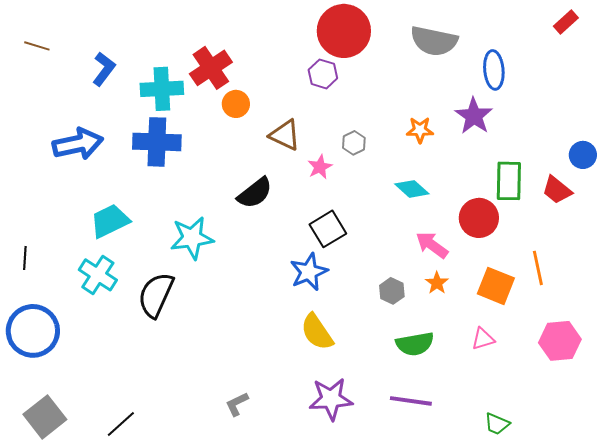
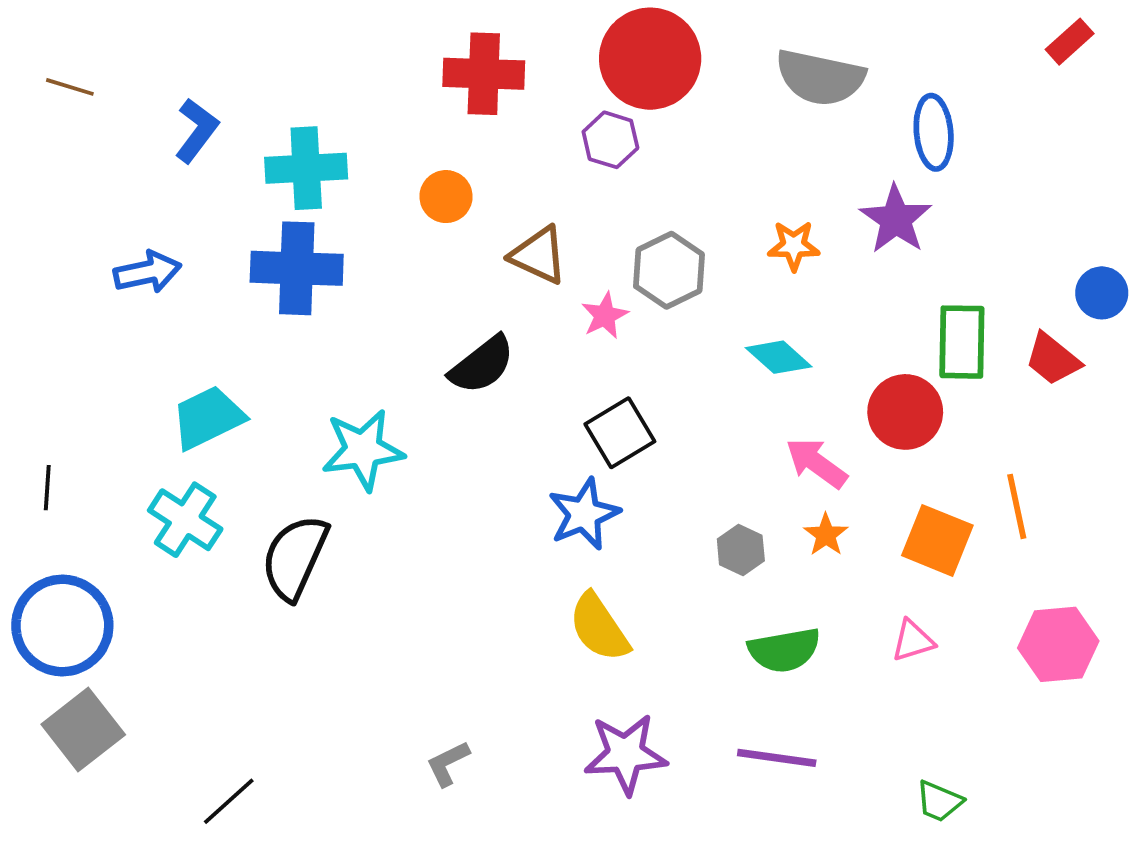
red cross: (211, 68) -> (484, 74), moved, turned 36
gray hexagon: (354, 143) -> (669, 270), size x1.6
blue arrow: (78, 144) -> (147, 272), size x0.7
gray square: (45, 417) -> (83, 729), moved

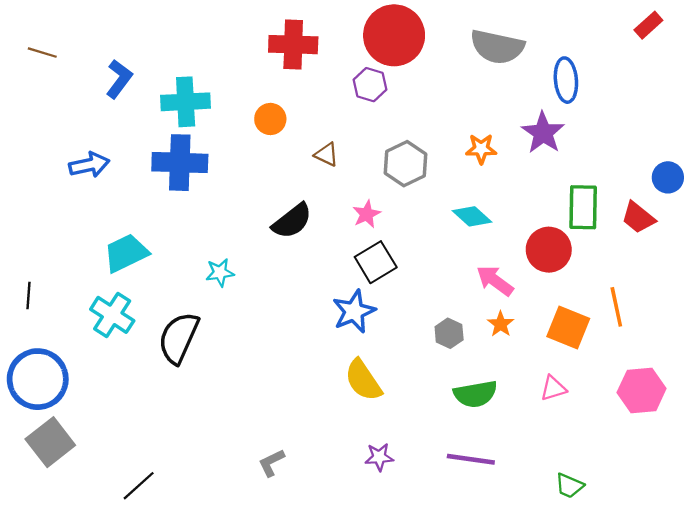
brown triangle: (539, 255) -> (326, 155), size x0.7
pink star: (605, 316) -> (367, 214), moved
cyan star: (363, 450) -> (220, 273), size x0.6
purple star: (626, 754) -> (379, 457), size x0.6

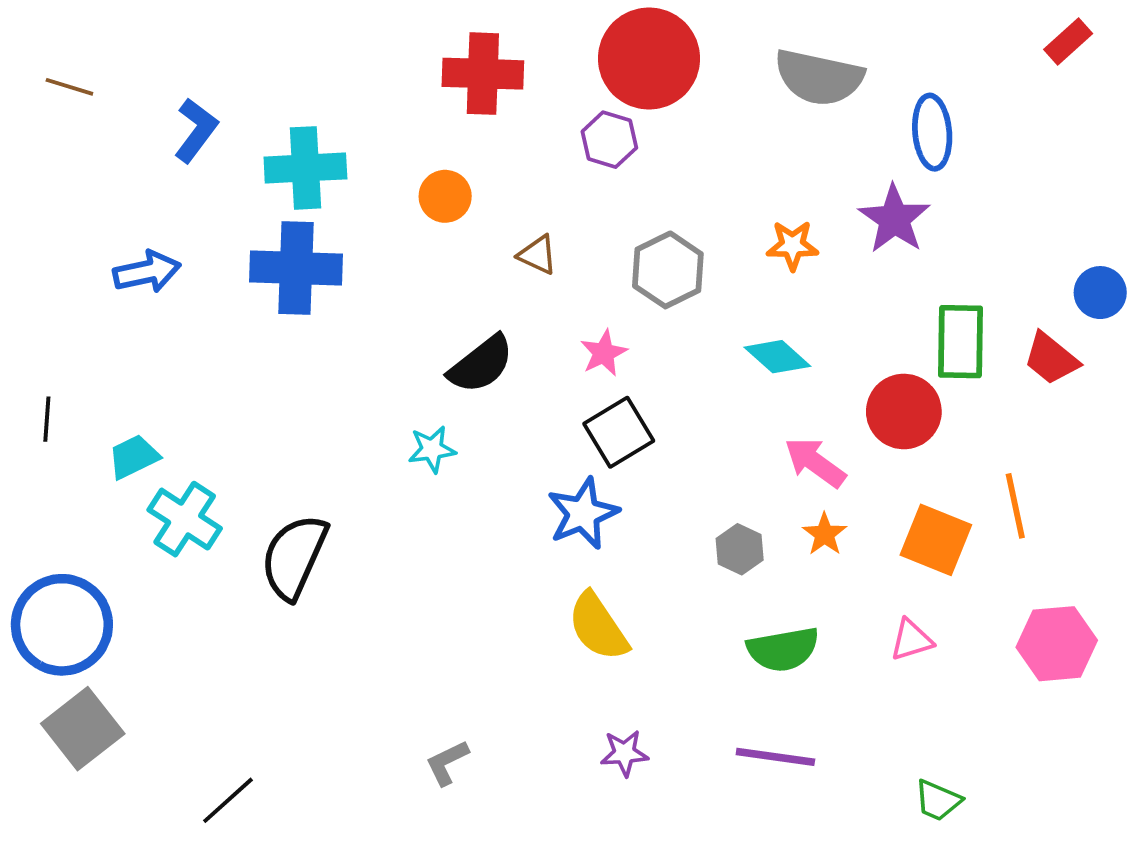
cyan trapezoid: (126, 253) -> (134, 457), moved, size x0.7
cyan star: (220, 273) -> (432, 449), moved
black line: (29, 295) -> (47, 419), moved

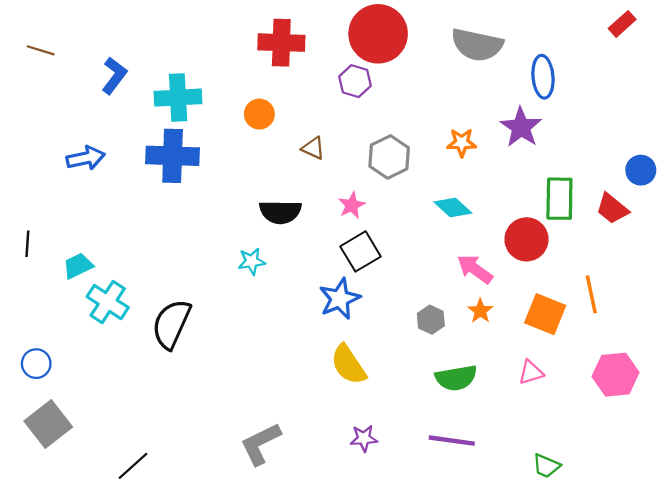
black semicircle: (481, 364) -> (280, 212), turned 39
blue circle: (62, 625) -> (36, 364), size x0.5
gray L-shape: (447, 763) -> (260, 444), size x1.6

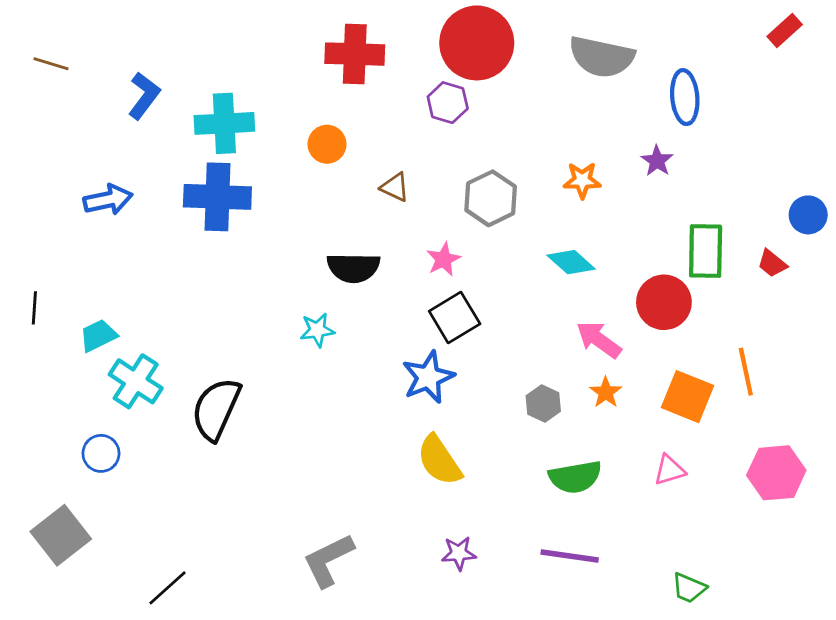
purple star: (521, 127) -> (657, 161), size x0.6
red trapezoid: (612, 209) -> (772, 263), size x0.7
blue circle: (36, 364) -> (101, 453), moved

